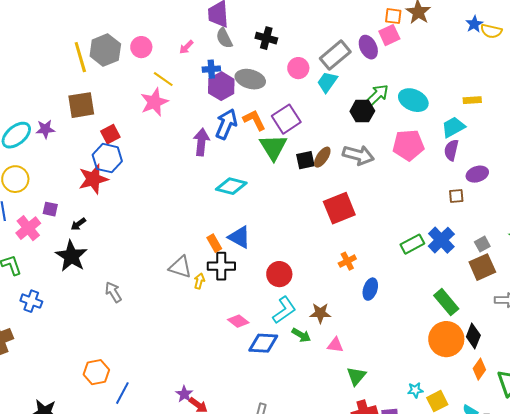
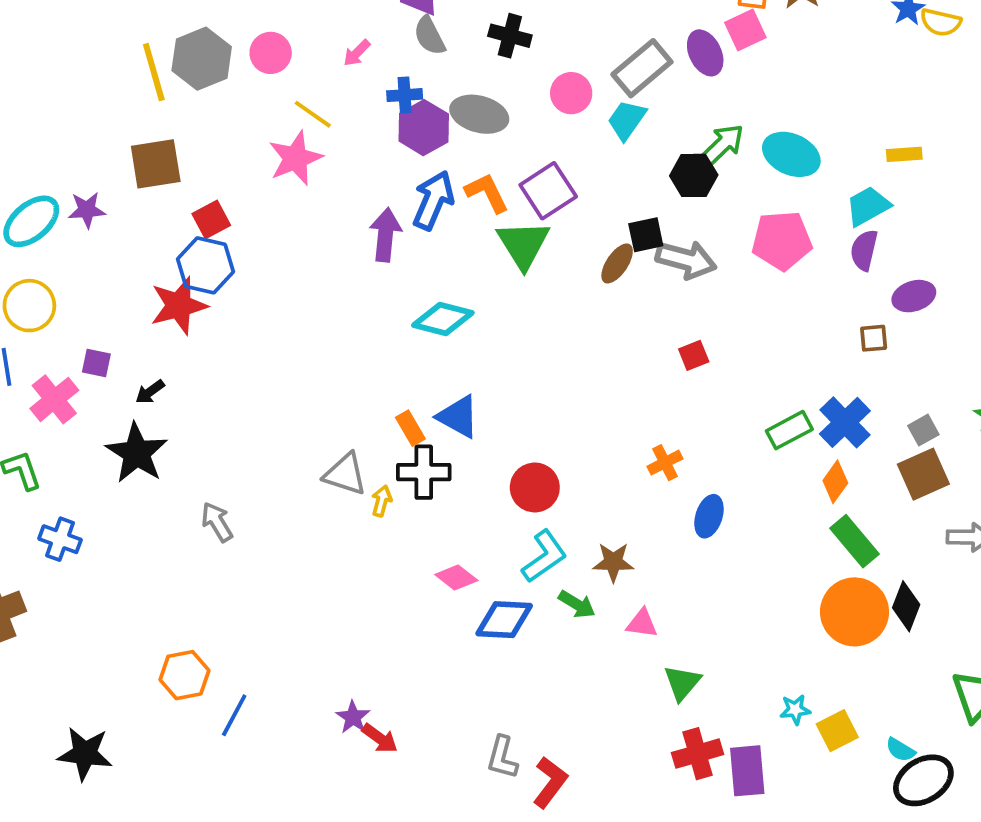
black square: (305, 160) -> (646, 235), moved
red square: (339, 208) -> (694, 355), moved, size x0.5
orange diamond: (479, 369) -> (835, 482), moved

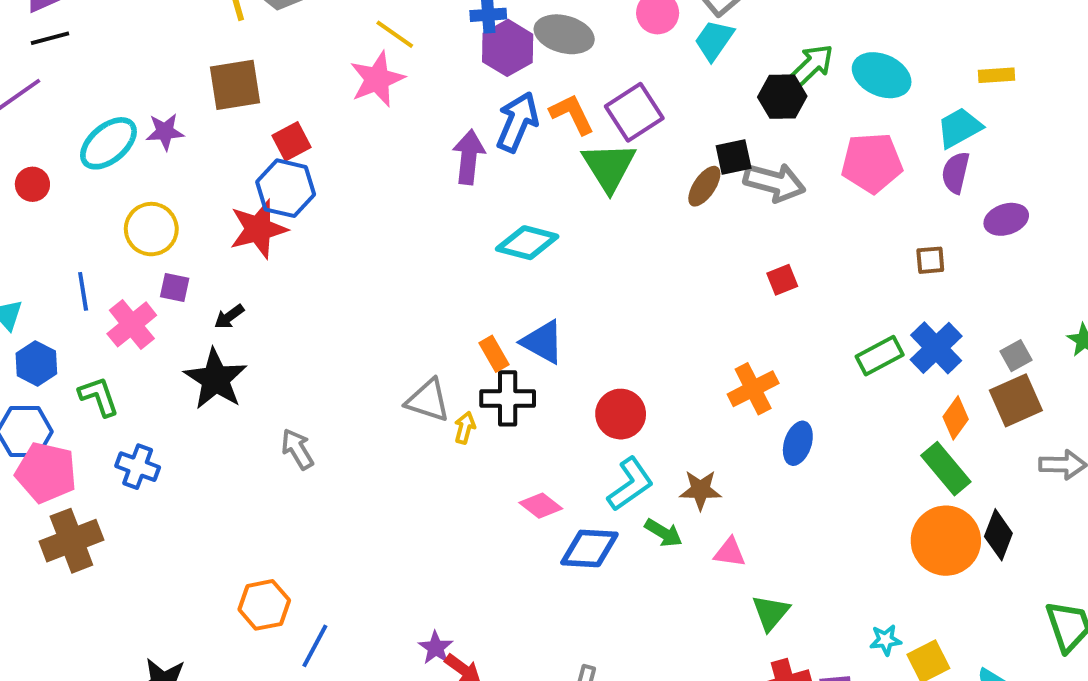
yellow circle: (29, 306) -> (151, 229), moved
brown square: (874, 338) -> (930, 260), moved
orange cross: (665, 463) -> (753, 389), size x1.4
orange diamond: (835, 482) -> (956, 418), moved

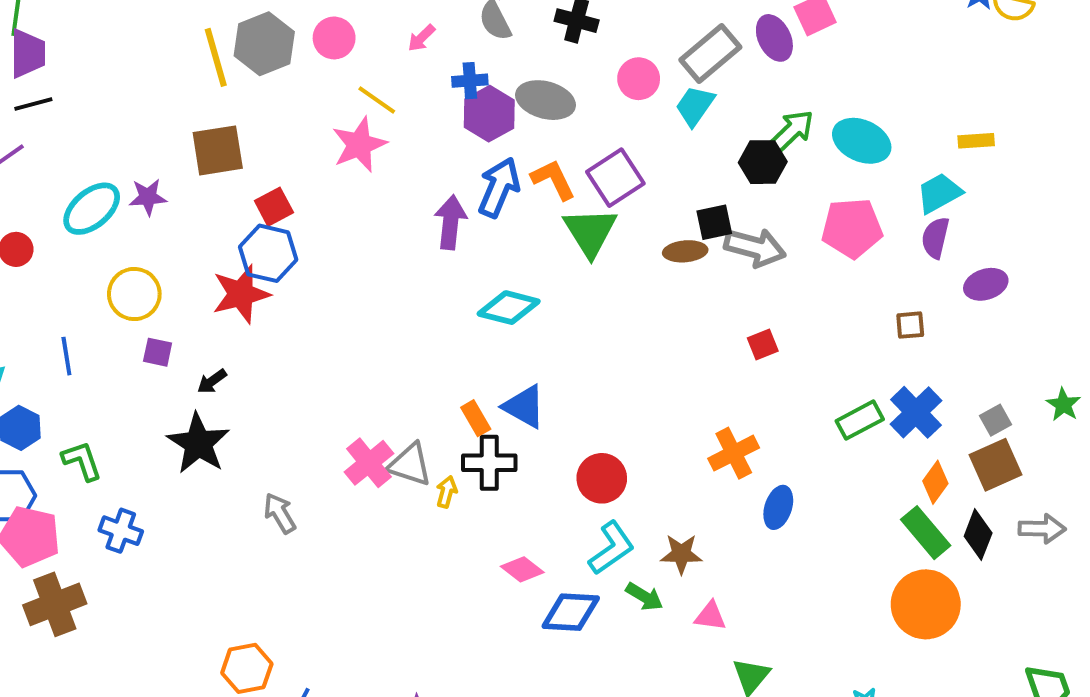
brown ellipse: (704, 186) -> (685, 251), turned 51
pink cross: (132, 324) -> (369, 463), moved
black diamond: (998, 535) -> (978, 535), moved

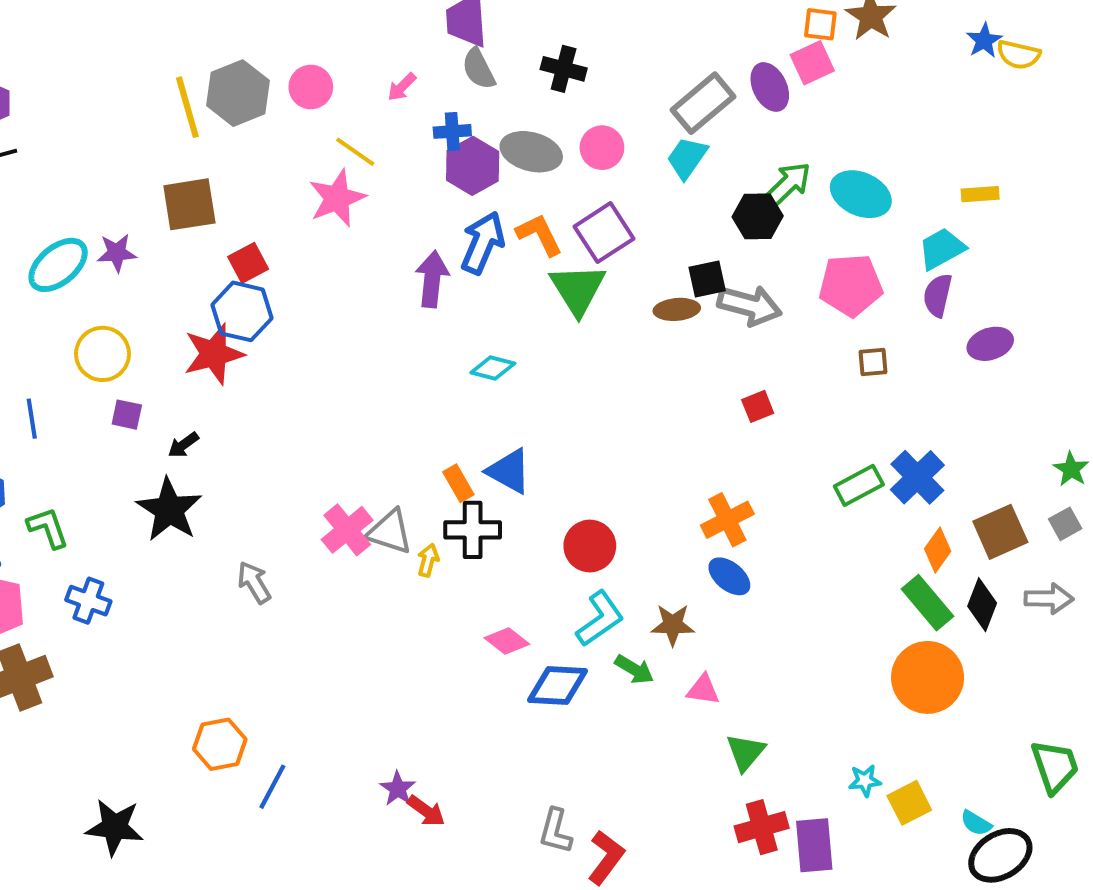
pink circle: (639, 79) -> (602, 148), moved
cyan diamond: (509, 308) -> (493, 368), size x0.7
brown square: (910, 325) -> (873, 362), moved
gray square: (996, 420) -> (1065, 524), moved
blue ellipse: (778, 507) -> (729, 576), moved, turned -69

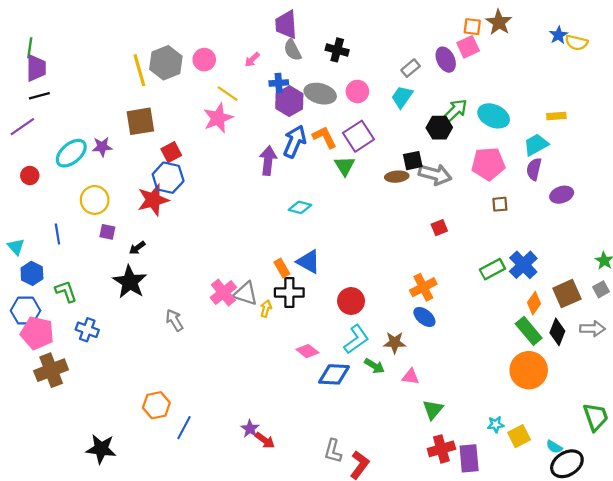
gray rectangle: (703, 103) -> (411, 68), size x0.6
green triangle: (578, 289) -> (345, 166), size x0.7

